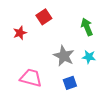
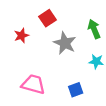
gray star: (64, 56) -> (65, 43), moved

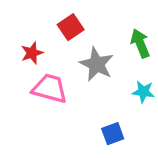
pink trapezoid: (33, 84) -> (50, 88), moved

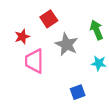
pink trapezoid: (50, 88) -> (34, 61), turned -105

